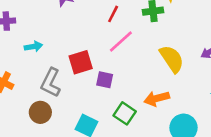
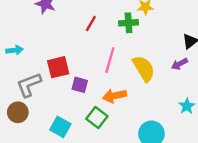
pink line: (121, 42) -> (110, 60), moved, turned -35
gray L-shape: (51, 83) -> (29, 85), turned 40
orange arrow: (157, 98) -> (114, 96), moved

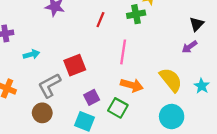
yellow semicircle: (144, 69) -> (171, 80), moved
purple square: (80, 85) -> (92, 97), moved, turned -35
orange arrow: (114, 96) -> (132, 85), turned -145

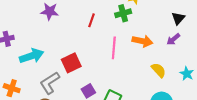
cyan arrow: (31, 54) -> (32, 56), size x1.6
yellow semicircle: (171, 80) -> (159, 70), size x0.7
orange arrow: (132, 85) -> (142, 41), moved

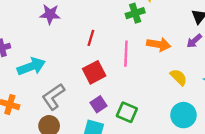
red line: (91, 20) -> (91, 38), moved
red square: (71, 63) -> (94, 72), moved

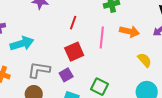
gray L-shape: (53, 97) -> (39, 70), turned 40
purple square: (99, 104) -> (66, 75), moved

